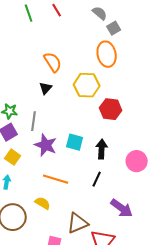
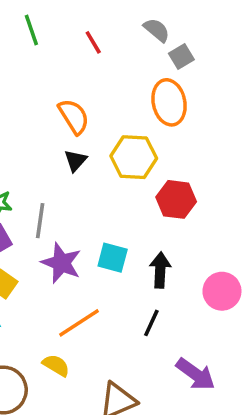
red line: (57, 10) -> (93, 42), moved
black triangle: (46, 88) -> (75, 161), moved
orange line: (56, 179) -> (79, 323), turned -50

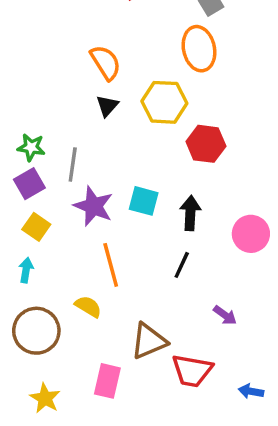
orange line: (79, 323) -> (111, 265), turned -72
purple arrow: (195, 374) -> (225, 315), size x0.6

